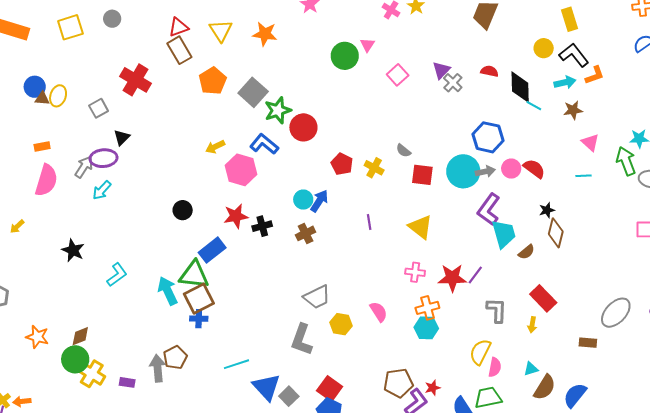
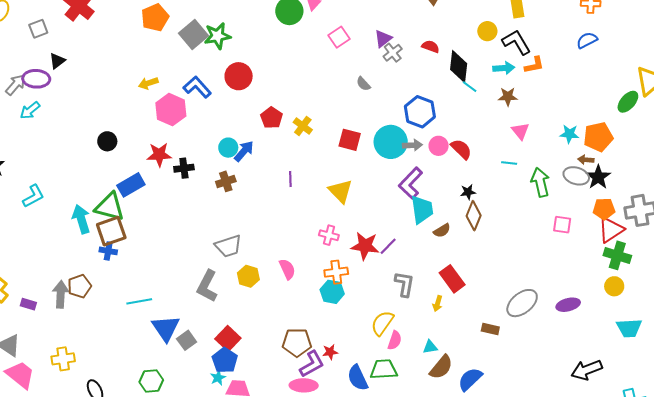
green star: (278, 110) -> (217, 36), moved
gray semicircle: (403, 151) -> (363, 84), moved
green arrow: (626, 161) -> (540, 182), moved

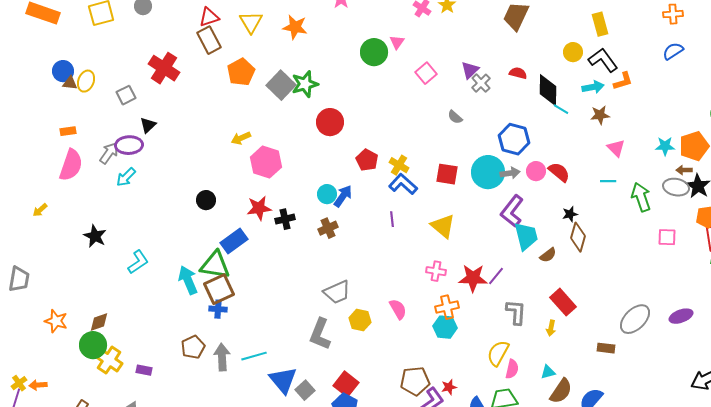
blue L-shape: (197, 87) -> (403, 184), moved
gray arrow: (61, 294) -> (222, 357), moved

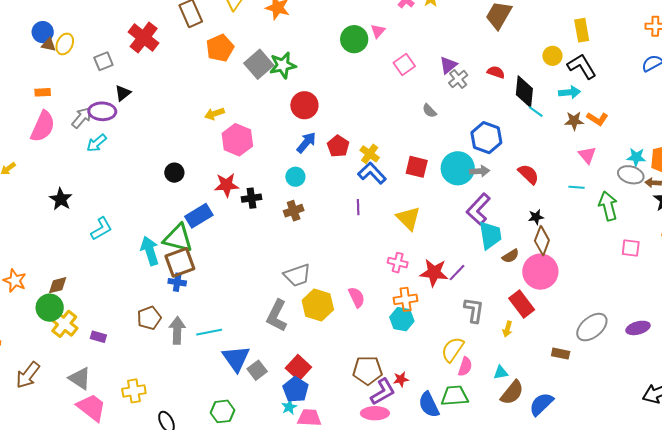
orange L-shape: (623, 81) -> (597, 119), moved, turned 45
pink circle: (536, 171) -> (540, 272), moved, size x1.8
gray ellipse: (676, 187) -> (631, 175), moved
blue arrow: (343, 196) -> (306, 143), moved
yellow hexagon: (360, 320) -> (318, 305), size x1.4

